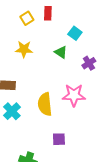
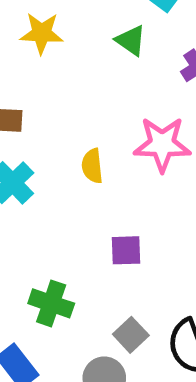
yellow semicircle: (45, 104) -> (92, 166), size x0.6

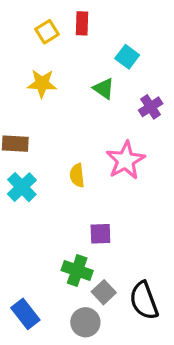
pink star: (162, 144) -> (125, 160), turned -30
green cross: (51, 303) -> (77, 271), moved

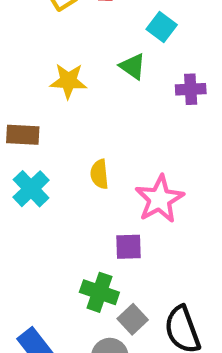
yellow star: (42, 83) -> (68, 81), moved
purple cross: (151, 107) -> (191, 89), turned 30
pink star: (125, 160) -> (160, 199), moved

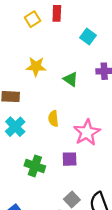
green triangle: (133, 66) -> (71, 79), moved
green cross: (99, 292) -> (35, 166), moved

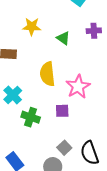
yellow semicircle: (53, 119) -> (47, 74), size x1.6
cyan cross: (15, 127) -> (13, 95), moved

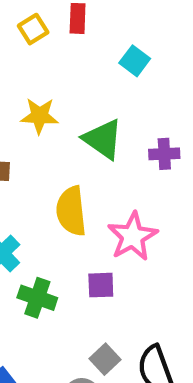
purple cross: (94, 31) -> (164, 154), moved
green triangle: (63, 38) -> (103, 139), size x1.5

